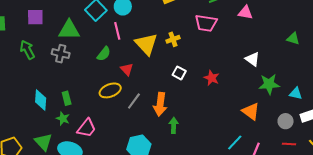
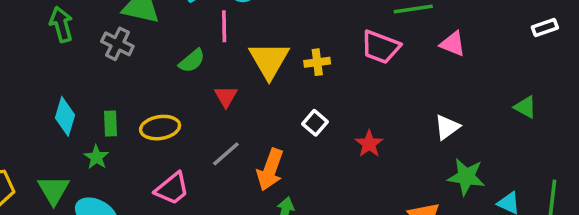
white triangle: (252, 59) -> (447, 127), turned 35
yellow ellipse: (110, 90) -> (160, 128), moved
pink trapezoid: (87, 128) -> (172, 189), moved

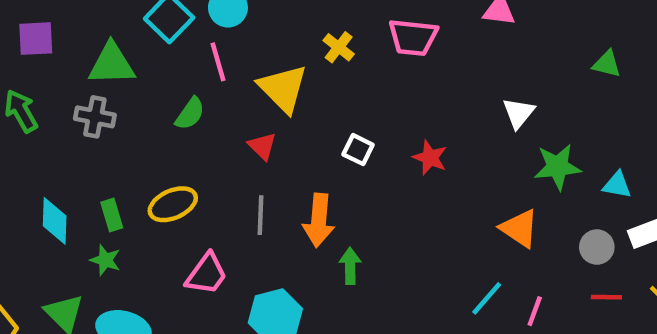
yellow cross: (317, 62) -> (339, 47), moved, turned -30
red triangle: (226, 96) -> (262, 146), moved
gray line: (226, 154) -> (260, 215), turned -32

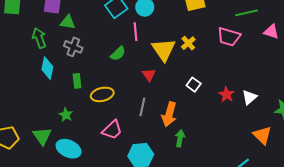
yellow cross: (339, 47) -> (188, 43), moved
green triangle: (112, 64) -> (68, 22), moved, size x0.7
white triangle: (519, 113) -> (249, 97), moved
green rectangle: (112, 215) -> (77, 81), moved
cyan diamond: (55, 221) -> (47, 68), moved

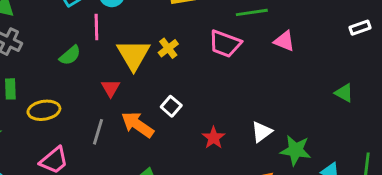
red star: (226, 94) -> (214, 138), moved
white triangle: (249, 97) -> (262, 132), moved
orange arrow: (169, 114) -> (137, 125), moved, turned 105

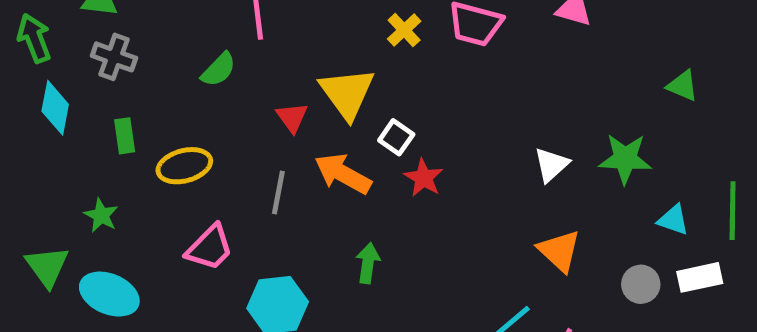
yellow cross: (168, 48) -> (404, 30), moved
yellow triangle: (133, 55) -> (347, 93), moved
red star: (214, 138) -> (424, 178), moved
green star: (296, 150) -> (625, 159), moved

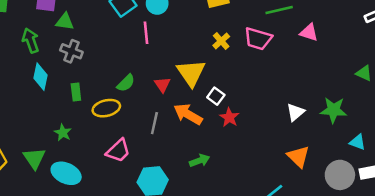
green semicircle: (219, 70) -> (126, 83), moved
green arrow: (368, 263) -> (200, 161), turned 60
gray circle: (641, 284) -> (340, 175), size x1.5

